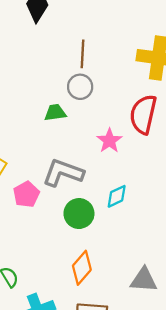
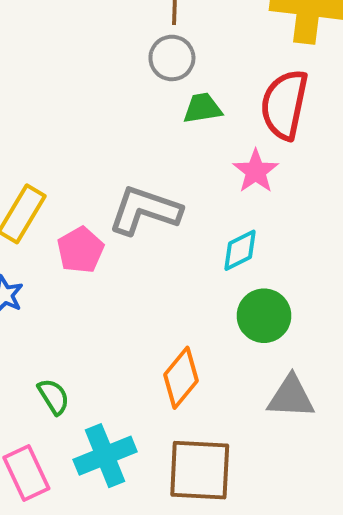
green trapezoid: (55, 113) -> (202, 108), moved
pink star: (109, 141) -> (256, 171), moved
green circle: (79, 214) -> (264, 316), moved

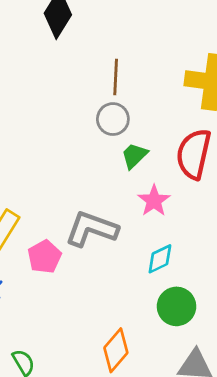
green trapezoid: (202, 108) -> (134, 156), turned -36
pink star: (256, 171) -> (154, 201), moved

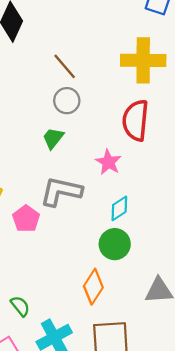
brown line: (116, 77) -> (65, 66), turned -36
green trapezoid: (134, 156) -> (53, 138), moved
green circle: (177, 306) -> (115, 244), moved

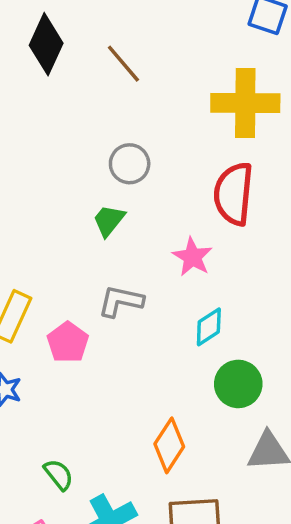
brown line: (65, 66) -> (123, 64), moved
gray L-shape: (61, 191) -> (121, 301), size x0.7
green circle: (115, 244) -> (238, 384), moved

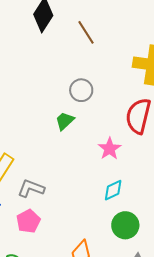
gray L-shape: (121, 301) -> (31, 188), moved
pink pentagon: (68, 342) -> (28, 221), moved

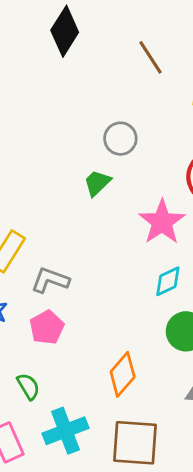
brown line: (86, 32) -> (150, 57), moved
pink star: (110, 149) -> (162, 222), size x1.4

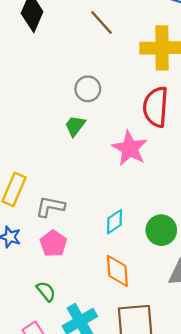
cyan diamond: (168, 281) -> (114, 222), moved
orange diamond: (123, 374) -> (117, 271), turned -36

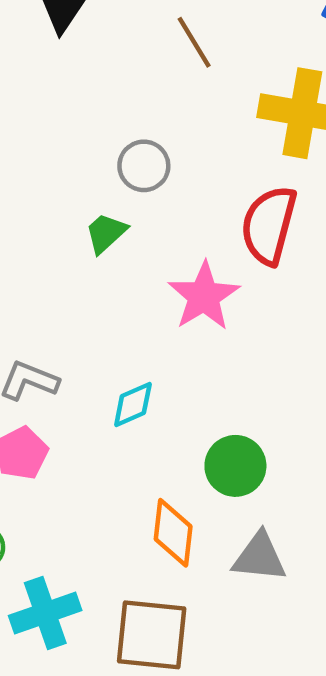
cyan diamond: (114, 222) -> (133, 404), moved
orange diamond: (117, 271) -> (173, 533), moved

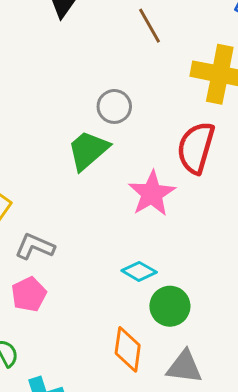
green trapezoid: (106, 233) -> (88, 150), size x1.5
cyan diamond: (133, 404) -> (139, 271), moved, turned 52

